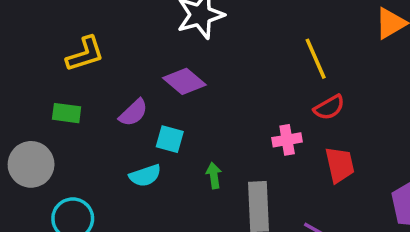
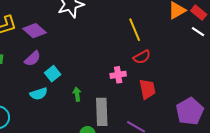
purple diamond: (184, 81) -> (35, 31), moved
cyan square: (170, 139) -> (53, 74), turned 35

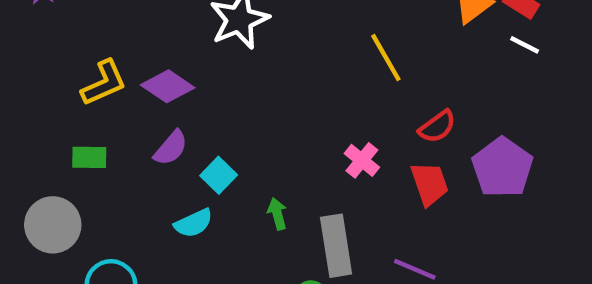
red semicircle: (142, 57) -> (437, 127), moved
pink cross: (118, 75) -> (362, 160), turned -35
purple pentagon: (190, 111) -> (502, 168), moved

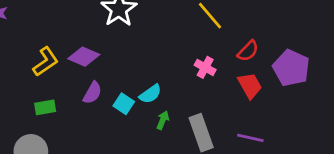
pink cross: (362, 160) -> (205, 67), moved
green arrow: (277, 214) -> (163, 120), turned 48
cyan semicircle: (194, 223) -> (150, 94), moved

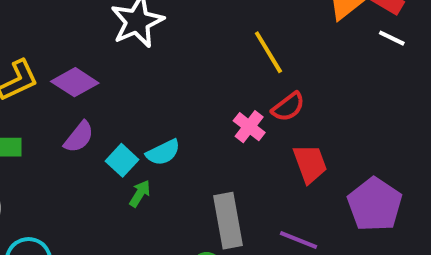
red semicircle: (248, 51) -> (288, 107), moved
purple pentagon: (291, 68) -> (375, 204), moved
green arrow: (163, 120) -> (140, 194), moved

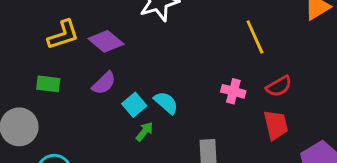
red semicircle: (288, 107) -> (279, 86), moved
pink cross: (249, 127) -> (233, 91), turned -30
cyan semicircle: (163, 152) -> (166, 103), turned -120

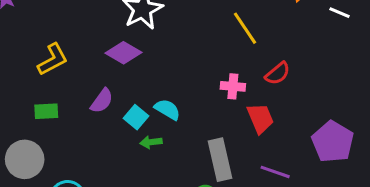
purple diamond: (106, 41) -> (124, 53), moved
red trapezoid: (276, 125) -> (260, 118), moved
green arrow: (145, 132) -> (151, 142), turned -126

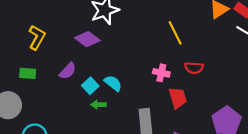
yellow L-shape: (53, 59) -> (37, 37), turned -40
red semicircle: (278, 73) -> (194, 68), turned 36

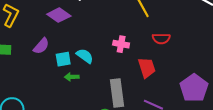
pink cross: (161, 73) -> (121, 44), moved
cyan square: (90, 86) -> (63, 59), turned 35

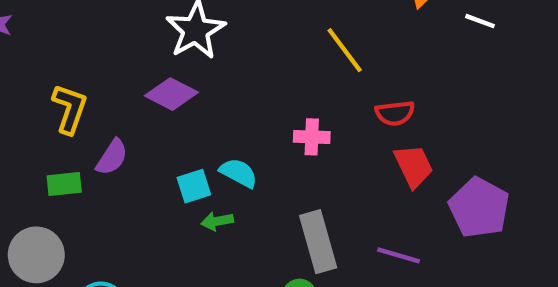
purple semicircle: (41, 46) -> (112, 157), moved
red trapezoid: (147, 68) -> (414, 166), moved

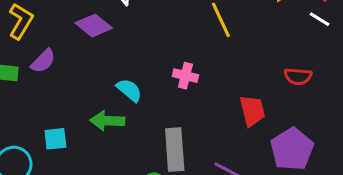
red semicircle: (395, 113) -> (298, 76), moved
cyan square: (194, 186) -> (55, 139), moved
green arrow: (217, 221) -> (107, 121), size x1.5

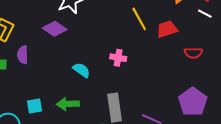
purple semicircle: (43, 61) -> (23, 55), turned 138
red trapezoid: (252, 111) -> (167, 29), moved, turned -90
green arrow: (107, 121) -> (68, 104), moved

